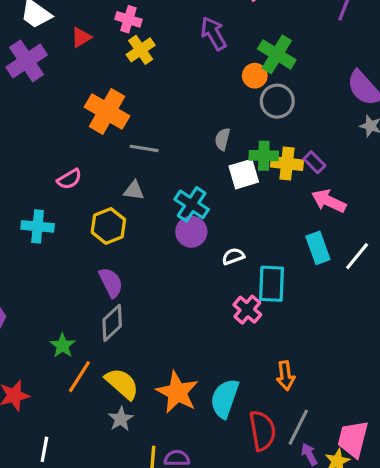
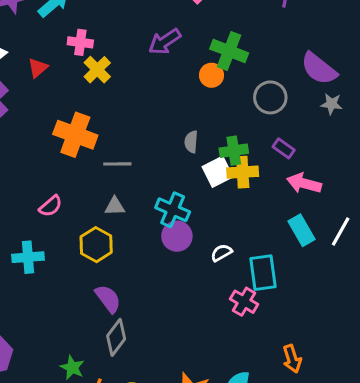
purple arrow: (214, 33) -> (165, 42), turned -84
gray circle: (277, 101) -> (270, 97), moved
yellow cross: (287, 163) -> (243, 172), moved

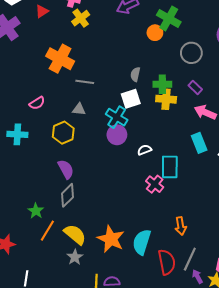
white square: (218, 172) -> (131, 99), moved

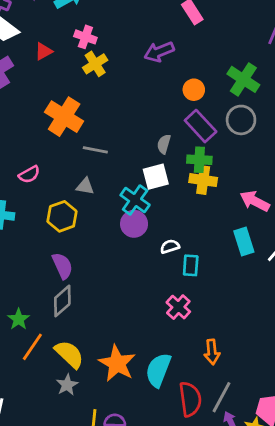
green cross: (169, 18) -> (243, 79), moved
purple rectangle: (195, 87) -> (201, 126), moved, size x1.6
cyan rectangle: (170, 167) -> (191, 265), moved, size x0.7
pink cross: (155, 184) -> (178, 307), moved

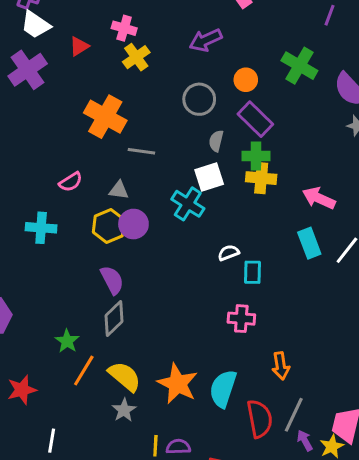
gray circle: (241, 120) -> (199, 99), moved
gray triangle: (85, 186) -> (119, 190), moved
purple circle: (134, 224) -> (133, 224), moved
pink cross: (178, 307) -> (241, 319), turned -35

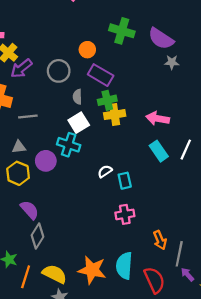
purple arrow: (206, 40) -> (21, 68), moved
purple circle: (133, 224) -> (46, 161), moved
gray line: (294, 415) -> (179, 254), moved
purple arrow: (305, 440) -> (187, 274), moved

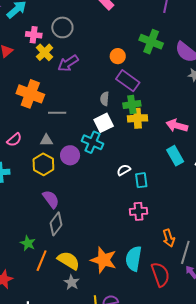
purple arrow: (21, 68) -> (68, 63), moved
gray circle: (59, 71) -> (62, 27), moved

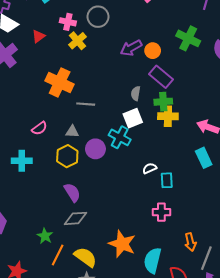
purple arrow: (68, 63) -> (131, 48), moved
gray diamond: (56, 224) -> (75, 218), turned 45
orange star: (104, 260) -> (122, 244), moved

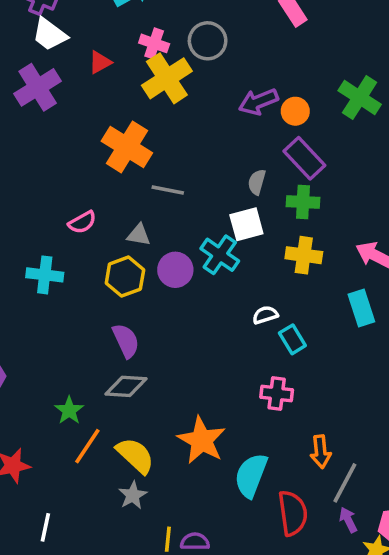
yellow cross: (78, 41) -> (167, 78), size x1.5
yellow cross: (168, 116) -> (304, 255), moved
cyan rectangle: (167, 180) -> (292, 339), turned -35

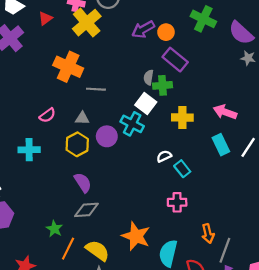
green cross: (303, 202) -> (162, 85), moved
white square: (246, 224) -> (146, 104), turned -30

